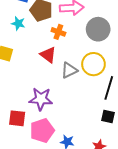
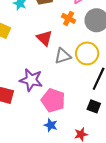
orange cross: (58, 32) -> (69, 18), moved
pink pentagon: (42, 131) -> (53, 100), moved, turned 30

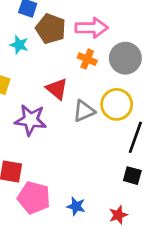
purple star: (31, 80) -> (31, 120), moved
pink pentagon: (53, 100) -> (34, 198), moved

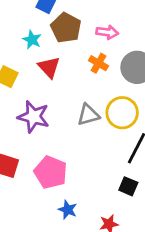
pink arrow: (92, 28) -> (107, 32), size x0.7
red triangle: (57, 89) -> (49, 67), moved
pink pentagon: (34, 198) -> (51, 172), moved

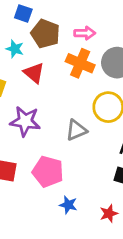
orange cross: (99, 63) -> (80, 63), size x1.5
gray triangle: (88, 115) -> (76, 130), moved

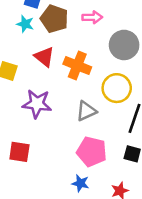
cyan star: (15, 49) -> (25, 24), moved
orange cross: (80, 63) -> (77, 65), moved
pink pentagon: (48, 172) -> (92, 152), moved

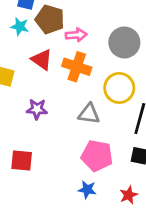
pink arrow: (92, 17) -> (76, 35), moved
purple star: (37, 104) -> (37, 109), size x0.7
gray triangle: (86, 111) -> (89, 114), turned 35

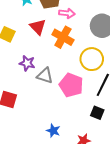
gray triangle: (89, 114) -> (45, 76), moved
pink pentagon: (97, 156) -> (71, 85), moved

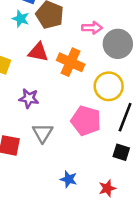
pink arrow: (67, 13) -> (92, 28), moved
red triangle: (38, 27) -> (38, 52), turned -30
gray triangle: (45, 76) -> (43, 133), moved, turned 48

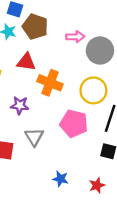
orange cross: (71, 62) -> (50, 83), moved

